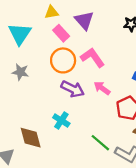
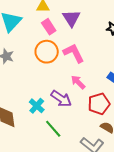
purple arrow: (73, 89) -> (61, 99), moved
green line: (100, 143) -> (53, 129), moved

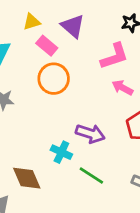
pink L-shape: (74, 53) -> (114, 56), moved, turned 115
pink arrow: (78, 82) -> (122, 88), moved

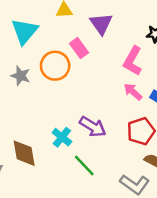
pink rectangle: (47, 46) -> (79, 48), moved
pink L-shape: (114, 56) -> (133, 61), turned 124
orange circle: (54, 79) -> (55, 66), moved

